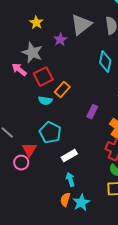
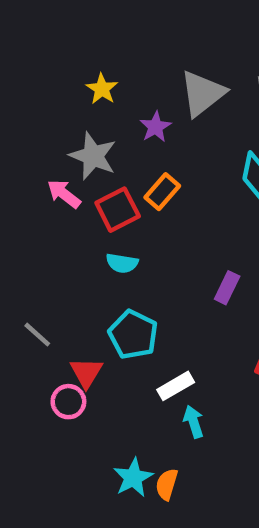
orange rectangle: (62, 90) -> (162, 192), moved
cyan arrow: (70, 180) -> (194, 422), moved
cyan star: (81, 203) -> (133, 478), moved

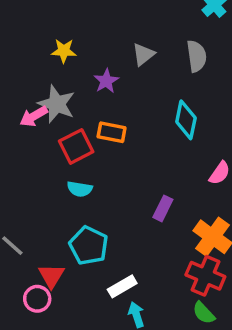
yellow star: (102, 89) -> (64, 51), turned -30
gray triangle: (202, 93) -> (143, 54), size x0.6
orange rectangle: (162, 192) -> (112, 132), turned 60
pink arrow: (64, 194) -> (34, 116), moved, turned -68

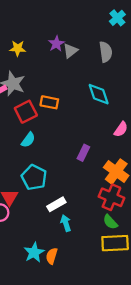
purple star: (106, 81) -> (56, 44), moved
cyan diamond: (186, 120) -> (99, 94), turned -30
cyan semicircle: (80, 189) -> (28, 140), turned -63

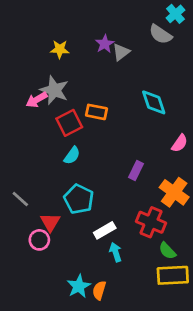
gray semicircle: (106, 52) -> (161, 34), moved, turned 132
red cross: (111, 197) -> (151, 222), moved

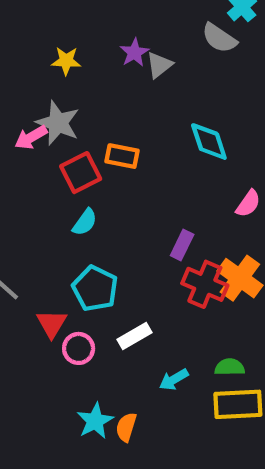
red cross: (151, 222) -> (205, 284), moved
pink circle: (39, 240) -> (79, 348), moved
green semicircle: (167, 251) -> (230, 367), turned 132
cyan arrow: (116, 252) -> (174, 379), moved, turned -102

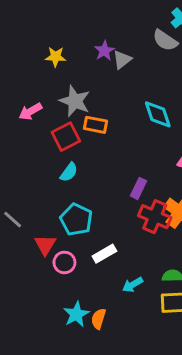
gray star: (58, 123) -> (75, 101), moved

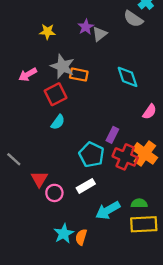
orange rectangle: (96, 125) -> (79, 75), moved
cyan pentagon: (76, 220) -> (92, 155), moved
cyan arrow: (133, 285) -> (108, 210), size x1.5

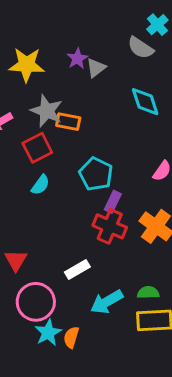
yellow star: (47, 32) -> (27, 65), size x1.6
cyan diamond: (128, 77) -> (145, 102), moved
cyan pentagon: (92, 155) -> (96, 174), moved
red cross: (125, 157) -> (110, 226), moved
pink circle: (54, 193) -> (36, 302), moved, size x1.6

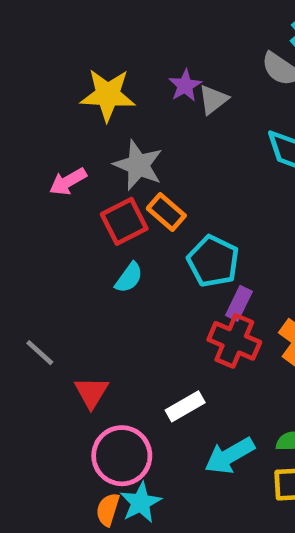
orange rectangle: (68, 122) -> (166, 212), moved, turned 30
orange semicircle: (71, 337) -> (108, 510), moved

